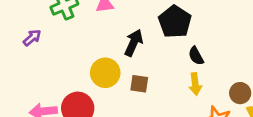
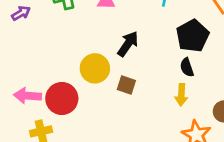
black pentagon: (175, 22) -> (193, 36), moved
purple arrow: (32, 38) -> (21, 13), moved

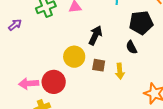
black pentagon: (193, 36) -> (141, 23), turned 30
black semicircle: (187, 67) -> (131, 47), moved
yellow arrow: (181, 95) -> (120, 71), moved

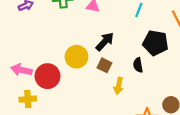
brown square: (99, 65) -> (104, 65), moved

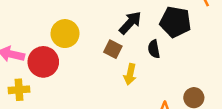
black arrow: (105, 42) -> (130, 23), moved
yellow circle: (76, 57) -> (65, 34), moved

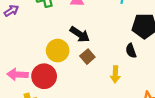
black arrow: (130, 23) -> (80, 34), moved, turned 90
brown square: (113, 49) -> (87, 57), moved, turned 32

